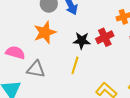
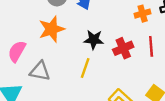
red cross: (105, 37) -> (123, 48), moved
pink semicircle: (15, 53) -> (17, 51), turned -78

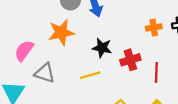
red line: (151, 46) -> (156, 73), moved
yellow line: (85, 68) -> (90, 75), turned 48

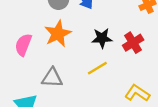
pink semicircle: (24, 51) -> (23, 45), moved

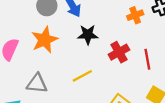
black star: (102, 38) -> (88, 35), moved

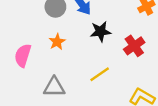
orange star: (45, 40) -> (57, 42), size x0.6

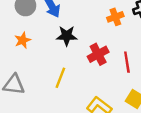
yellow line: (100, 74) -> (60, 78), turned -42

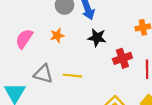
yellow line: (60, 78) -> (72, 76), moved, turned 66

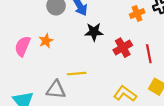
orange star: (57, 36) -> (46, 41), moved
gray triangle: (43, 74) -> (56, 90), moved

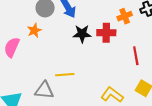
orange star: (46, 41) -> (34, 30), moved
red cross: (123, 48) -> (106, 33), moved, turned 30

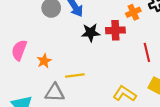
orange star: (34, 30) -> (44, 61), moved

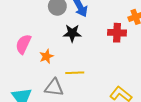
black star: (91, 33) -> (72, 33), moved

